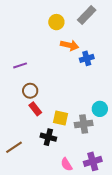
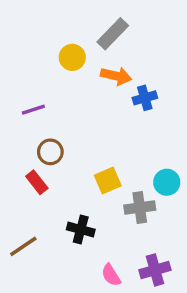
gray rectangle: (87, 15) -> (113, 34), moved
yellow circle: (56, 22) -> (72, 57), moved
red rectangle: (35, 109) -> (37, 182), moved
yellow square: (60, 118) -> (108, 181), moved, turned -35

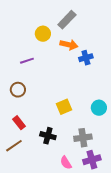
purple line: (33, 110) -> (27, 61), moved
brown circle: (50, 152) -> (18, 90), moved
red rectangle: (37, 182) -> (19, 123), moved
gray cross: (140, 208) -> (83, 138), moved

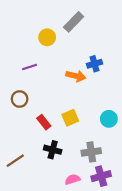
orange arrow: (69, 45) -> (76, 76), moved
red rectangle: (19, 123) -> (44, 122), moved
pink semicircle: (66, 163) -> (72, 179), turned 104

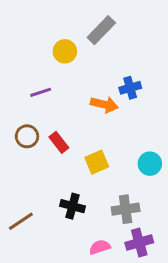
red rectangle: (44, 122) -> (59, 142), moved

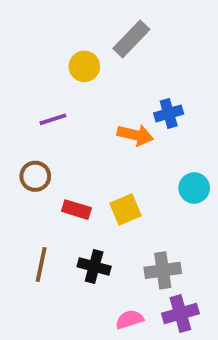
red rectangle: (59, 142) -> (76, 210), moved, turned -35
cyan circle: (150, 164) -> (194, 188), moved
brown line: (21, 221) -> (41, 264), moved, turned -44

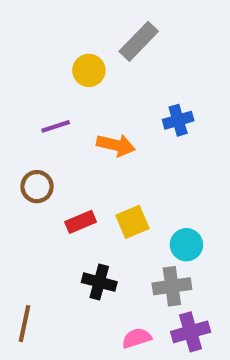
orange arrow: (135, 135) -> (116, 145), moved
cyan circle: (194, 188) -> (186, 245), moved
red rectangle: (76, 210) -> (81, 222), turned -40
brown line: (41, 264) -> (25, 324), moved

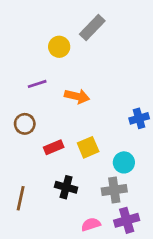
blue cross: (178, 120) -> (139, 118), moved
brown line: (25, 324) -> (21, 198), moved

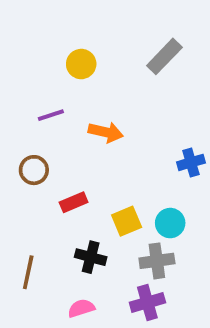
gray rectangle: (92, 27) -> (164, 56), moved
yellow square: (88, 147) -> (127, 221), moved
purple cross: (127, 220) -> (147, 303), moved
pink semicircle: (91, 224) -> (81, 308), moved

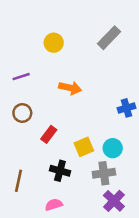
purple line: (51, 115) -> (21, 77), moved
red rectangle: (74, 202) -> (49, 134), turned -30
purple cross: (147, 303) -> (114, 201), moved, turned -30

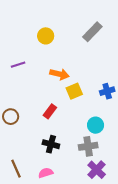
brown circle: (22, 113) -> (11, 117), moved
red rectangle: (49, 134) -> (50, 111), moved
yellow square: (84, 147) -> (74, 91), moved
brown line: (19, 181) -> (16, 169), moved, turned -36

